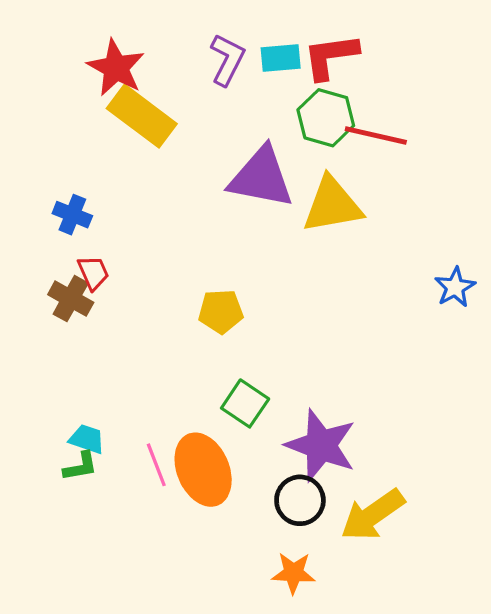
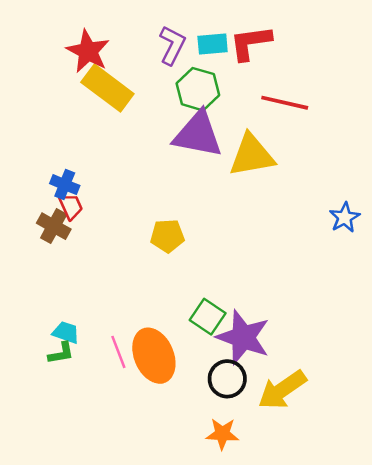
green hexagon: (326, 118) -> (198, 89), moved
blue cross: (72, 215) -> (65, 185), moved
green square: (245, 403) -> (208, 317), moved

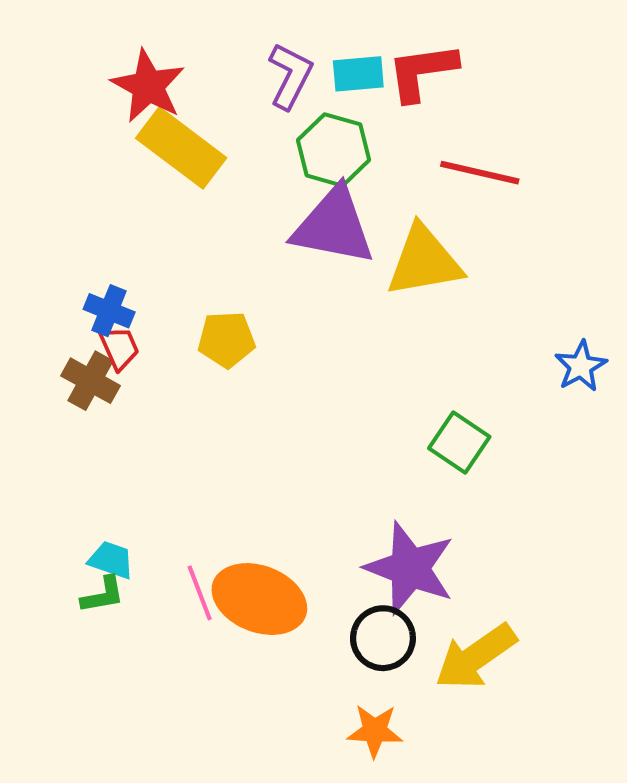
yellow pentagon: (167, 236) -> (226, 339), moved
green square: (208, 317) -> (459, 442), moved
orange ellipse: (154, 356) -> (259, 599), turned -46

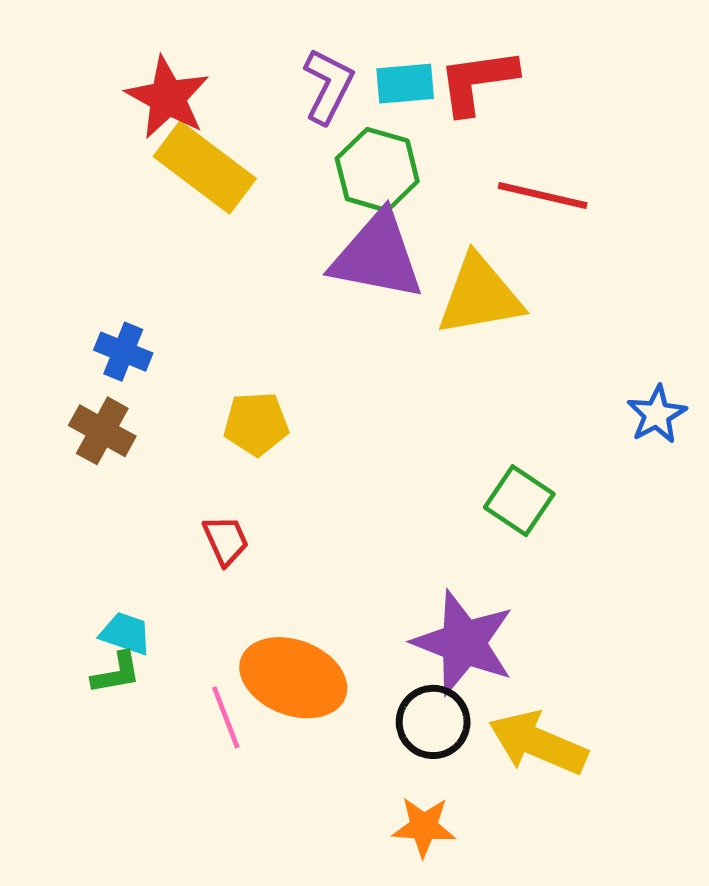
yellow pentagon: (226, 339) -> (256, 424), moved
red trapezoid: (119, 348) -> (226, 540), moved
pink line: (200, 593) -> (226, 717), moved
yellow arrow: (476, 657) -> (538, 743), turned 58

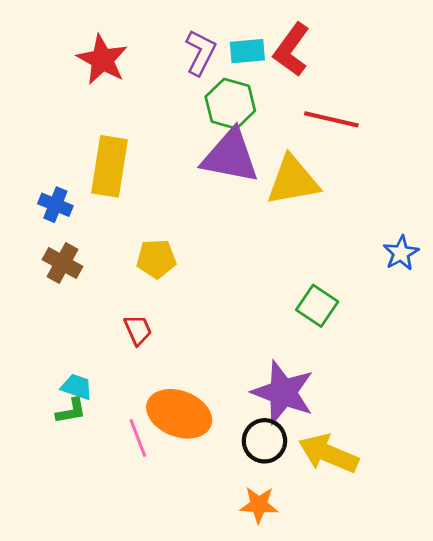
red L-shape: (477, 81) -> (291, 50), turned -46
yellow rectangle: (205, 168) -> (109, 166), moved, turned 62
blue cross: (123, 352) -> (55, 205), moved

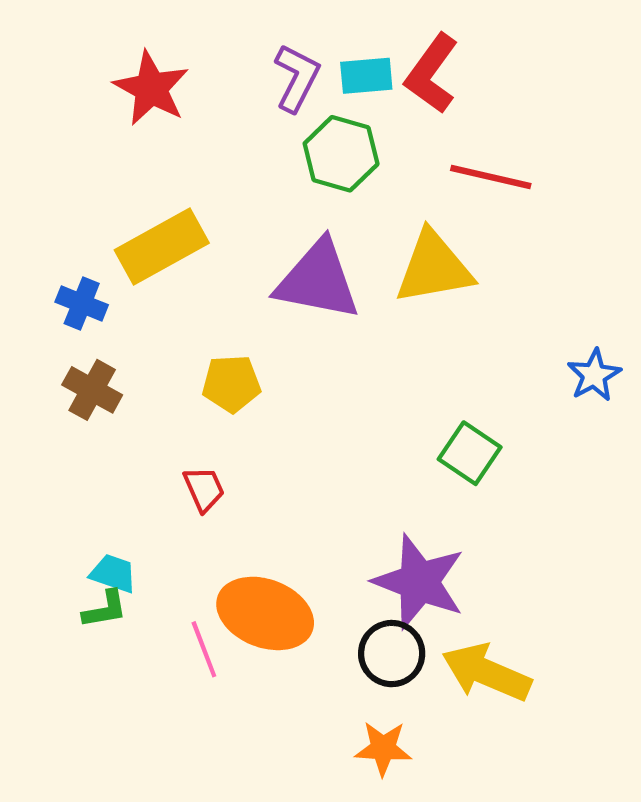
purple triangle: (230, 156) -> (318, 280), moved
yellow rectangle: (109, 166) -> (162, 247), turned 52

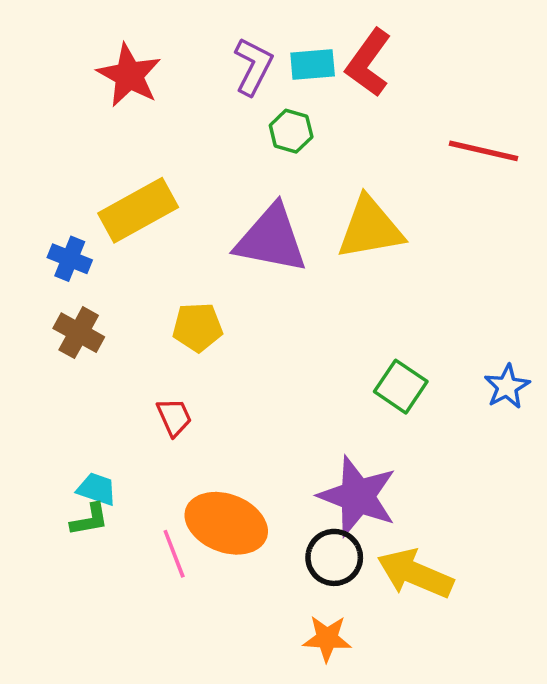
green hexagon: (341, 154) -> (291, 131), size x0.7
red line: (491, 177) -> (483, 151), moved
blue star: (594, 375) -> (507, 387), moved

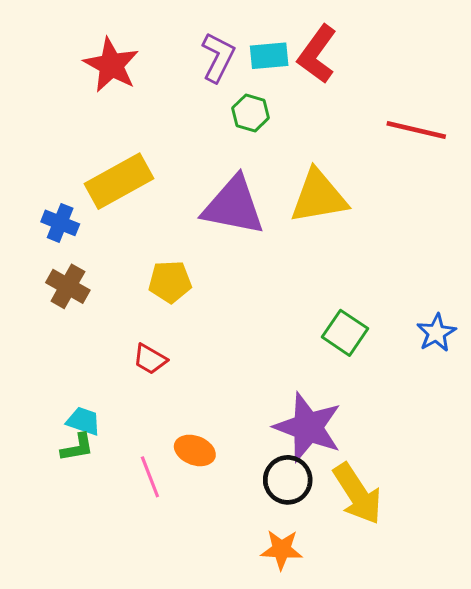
red trapezoid: (174, 417) -> (150, 359), turned 144
orange ellipse: (226, 523) -> (195, 450), size x0.6
yellow arrow: (415, 574) -> (357, 494), turned -146

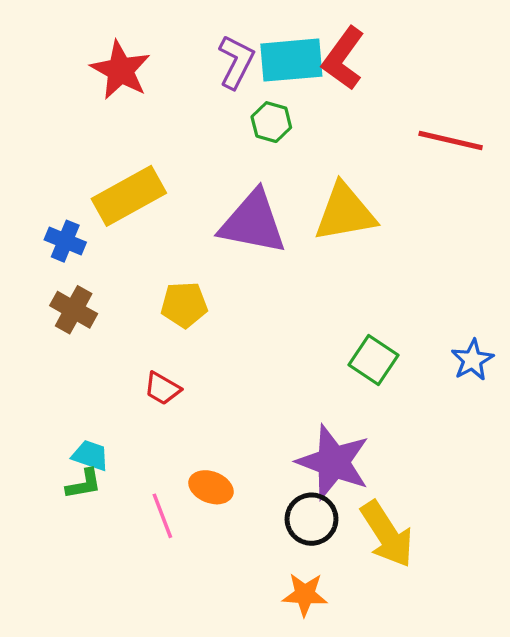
cyan rectangle: (269, 56) -> (291, 60), size x1.5

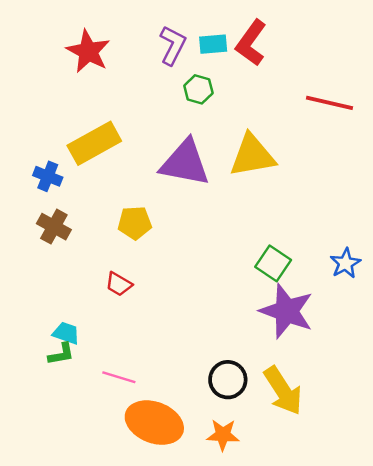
cyan rectangle: (291, 60) -> (213, 44), size x0.6
purple star: (333, 462) -> (287, 311), moved
orange ellipse: (211, 487) -> (154, 423), moved, size x1.8
pink line: (162, 516) -> (119, 377), turned -52

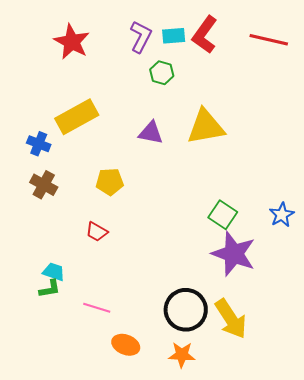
red line: (329, 103) -> (269, 40), moved
purple triangle: (185, 163) -> (151, 133), size x0.6
black circle: (228, 380) -> (186, 310), size x1.4
orange ellipse: (154, 423) -> (126, 345), size x0.6

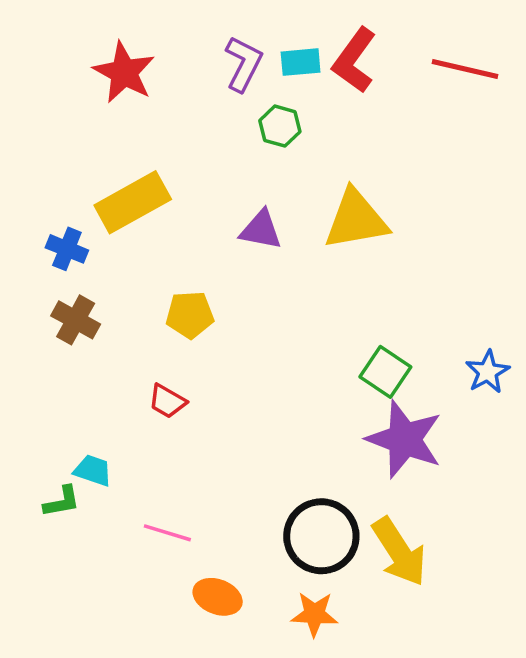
green L-shape: (50, 289) -> (62, 502), moved

